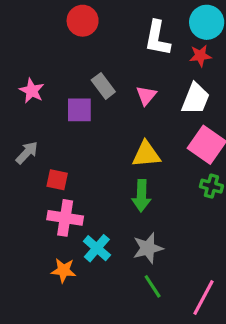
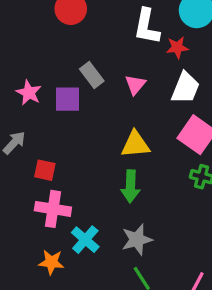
red star: (200, 56) -> (177, 47), moved
pink star: (32, 91) -> (29, 93), moved

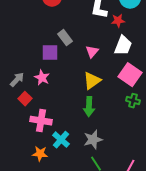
pink triangle: (135, 85) -> (92, 52), moved
pink star: (29, 93) -> (42, 78), moved
yellow triangle: (135, 144) -> (92, 81), turned -30
red square: (45, 170) -> (25, 99), moved, turned 32

